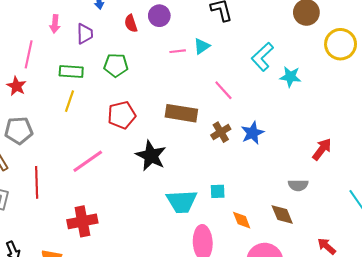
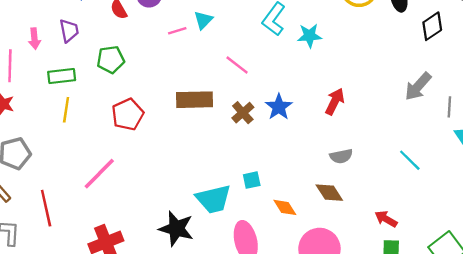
pink arrow: (55, 24) -> (34, 39), moved
red arrow: (322, 149) -> (335, 101), moved
black star: (151, 156) -> (176, 229), moved

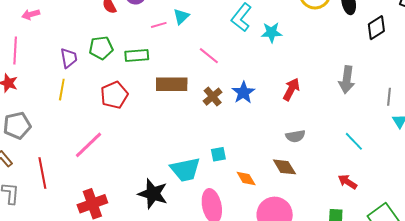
purple trapezoid: (69, 31) -> (69, 58), moved
pink arrow: (34, 39) -> (31, 14), moved, turned 78
green rectangle: (62, 76) -> (137, 55), moved
gray arrow: (418, 86) -> (347, 80), moved, turned -36
red arrow: (386, 219) -> (348, 182), moved

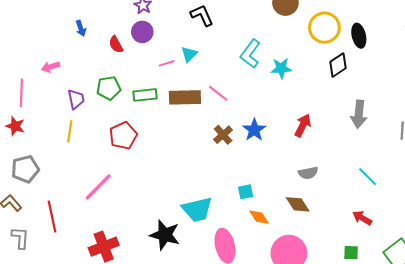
pink arrow: (31, 14) -> (51, 67), moved
black diamond: (376, 28) -> (338, 65), moved
brown rectangle: (172, 84) -> (185, 97), moved
cyan square: (218, 154) -> (246, 192), moved

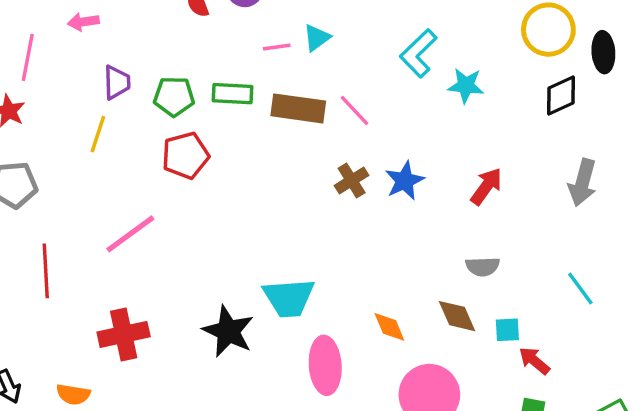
green pentagon: (109, 88) -> (174, 96), moved
cyan square: (246, 192) -> (507, 330), moved
red arrow: (362, 218) -> (534, 361), moved

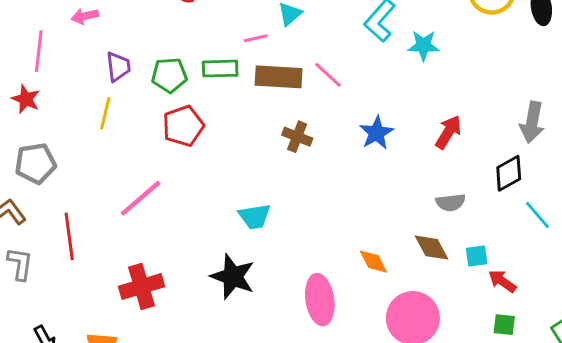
pink line: (277, 47) -> (256, 38), moved
black diamond: (561, 95) -> (509, 173), moved
brown cross: (352, 180) -> (297, 137), moved, turned -32
cyan trapezoid: (289, 298) -> (255, 216), moved, size x0.7

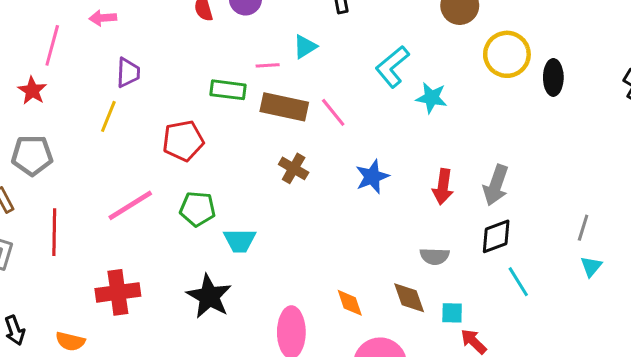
green pentagon: (169, 75) -> (198, 209), moved
gray arrow: (532, 122) -> (496, 185), moved
red arrow: (448, 132) -> (443, 187), turned 148

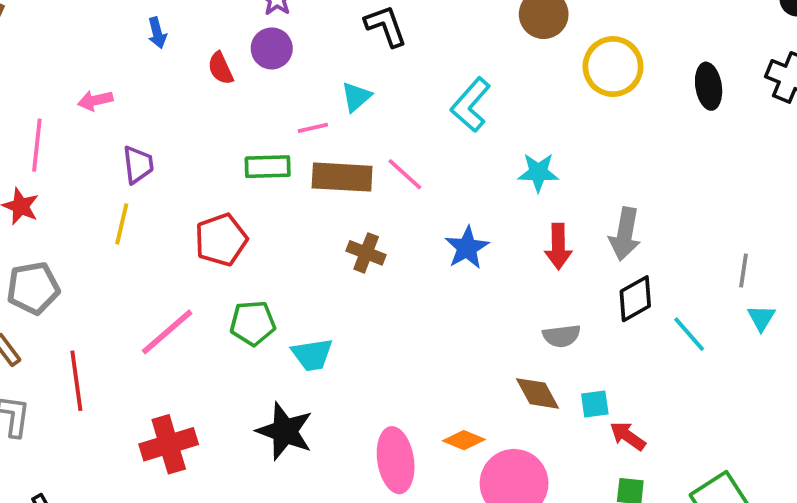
black ellipse: (553, 77) -> (709, 86), moved
cyan star: (432, 98) -> (538, 172), moved
cyan line: (518, 282) -> (689, 334), moved
orange diamond: (350, 303) -> (464, 440), moved, turned -40

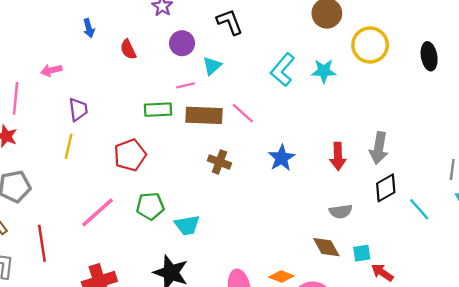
purple circle: (272, 48) -> (182, 43), moved
cyan star: (538, 172) -> (324, 71), moved

